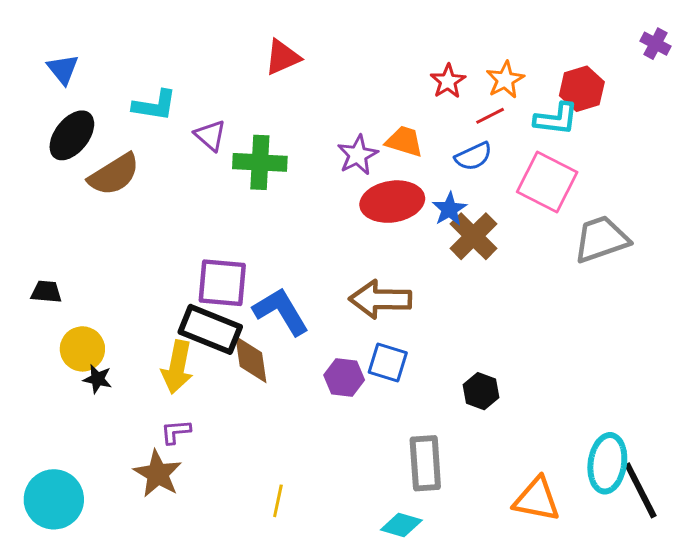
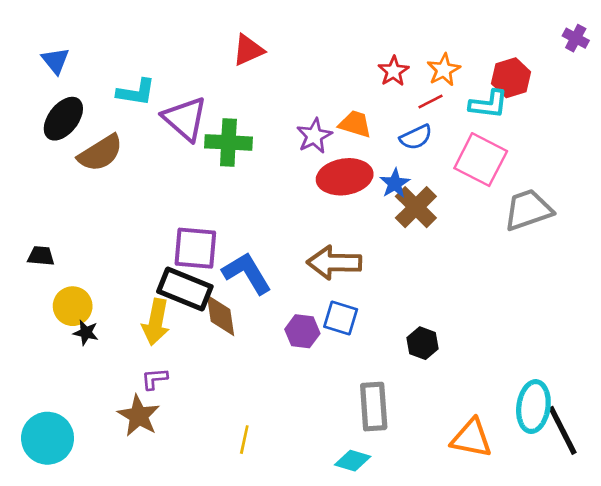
purple triangle: (210, 135) -> (185, 119), size x1.6

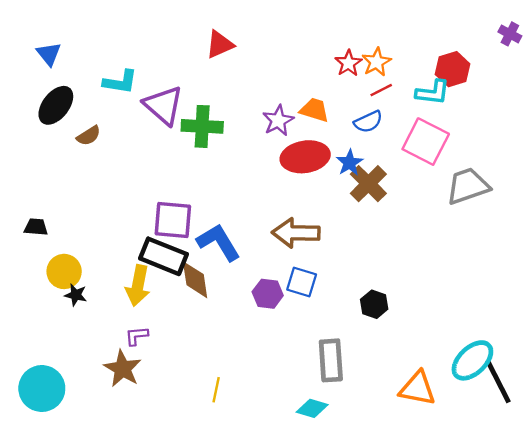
orange star: (444, 70) -> (376, 62), moved
brown semicircle: (100, 153) -> (89, 136), size x0.6
cyan ellipse: (533, 407) -> (472, 360), turned 39

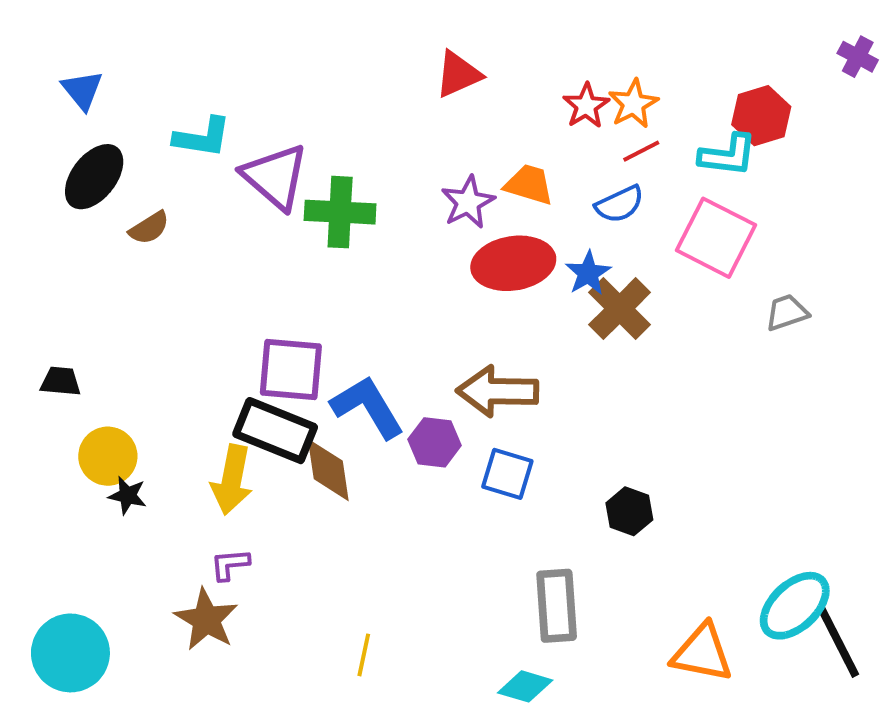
red triangle: (220, 44) -> (458, 74), moved
gray trapezoid: (468, 186) -> (787, 312), size x0.6
purple hexagon: (268, 294) -> (435, 442), moved

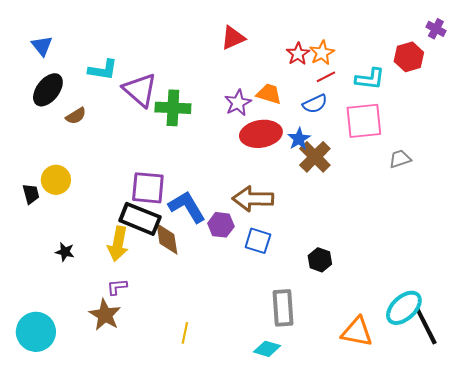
red hexagon: (761, 116) -> (409, 57), moved
pink square: (716, 238) -> (364, 121), turned -33
black trapezoid: (61, 381) -> (31, 194), turned 70
yellow circle: (108, 456) -> (56, 180), moved

